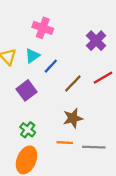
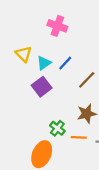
cyan triangle: (32, 56) -> (44, 63), moved
green cross: (28, 130) -> (57, 128), moved

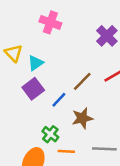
blue line: (65, 63) -> (59, 100), moved
orange line: (79, 137) -> (66, 151), moved

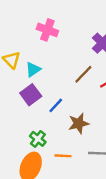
brown line: (82, 81) -> (83, 74), moved
green cross: (50, 134) -> (38, 139), moved

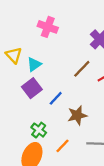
orange line: (63, 156) -> (63, 146), turned -49

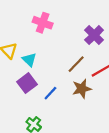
cyan triangle: (34, 64) -> (29, 60), turned -40
brown star: (77, 115) -> (82, 89), moved

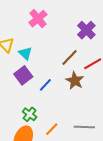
pink cross: (43, 23) -> (38, 19), turned 30
brown star: (82, 89) -> (75, 81), turned -30

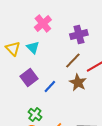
purple cross: (86, 30) -> (79, 34), moved, turned 30
cyan triangle: (25, 53) -> (33, 48), moved

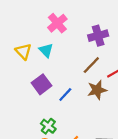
brown star: (78, 82) -> (97, 90), turned 30

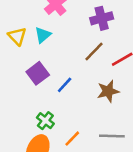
cyan triangle: (46, 50) -> (43, 35), turned 35
brown star: (97, 90) -> (108, 91), moved

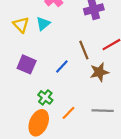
brown line: (94, 52) -> (84, 50), moved, turned -66
purple square: (38, 73) -> (27, 64), moved, turned -30

